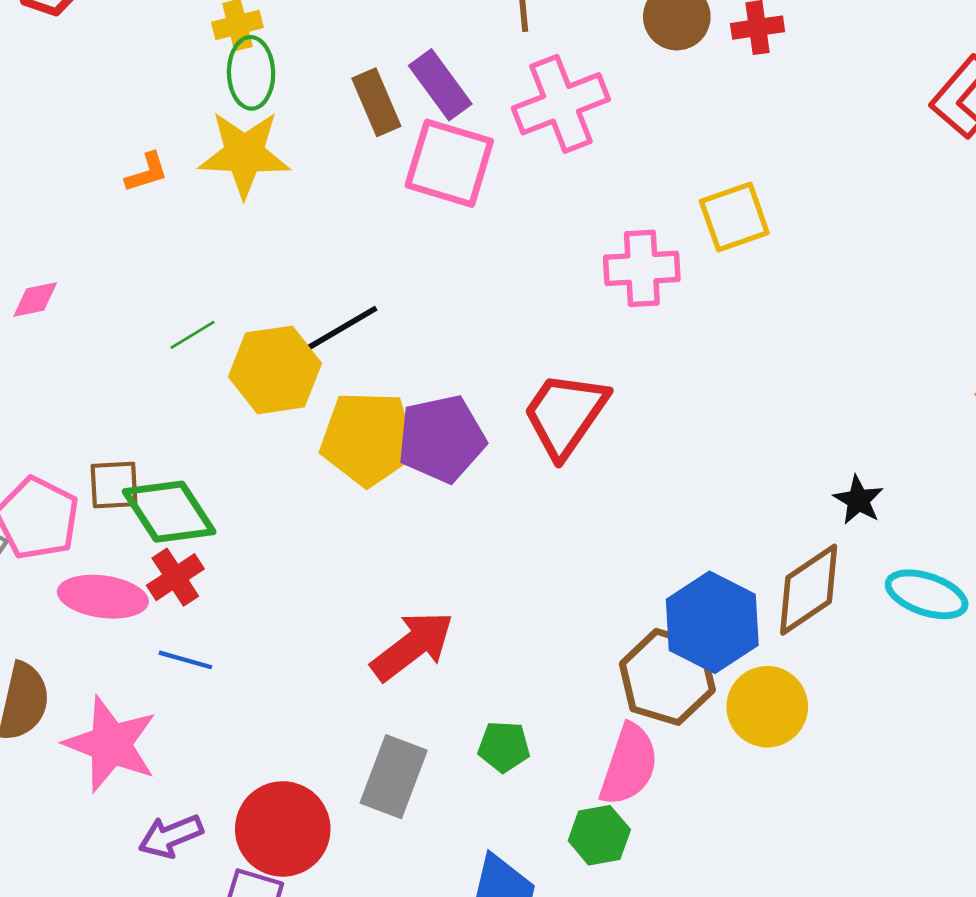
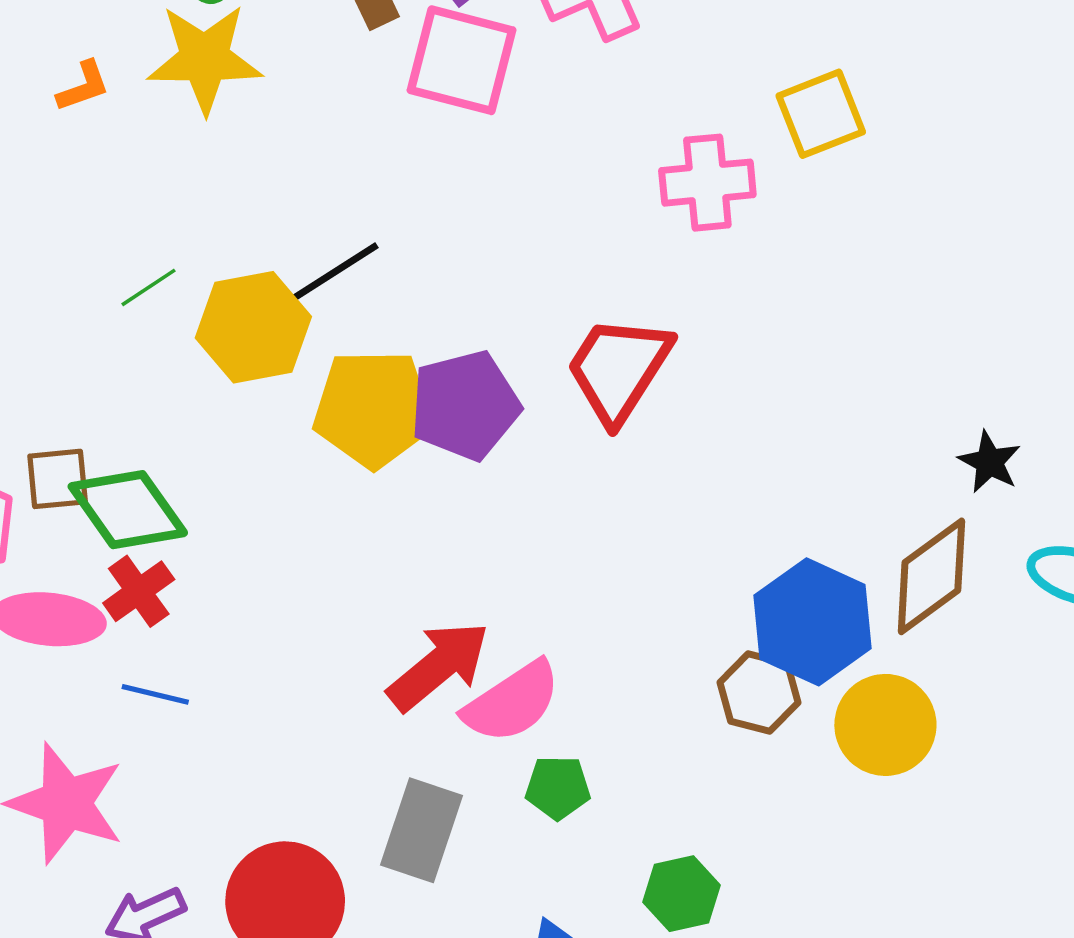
brown hexagon: (667, 677) -> (759, 693), size x0.7
pink semicircle: (629, 765) -> (512, 702), moved, turned 40

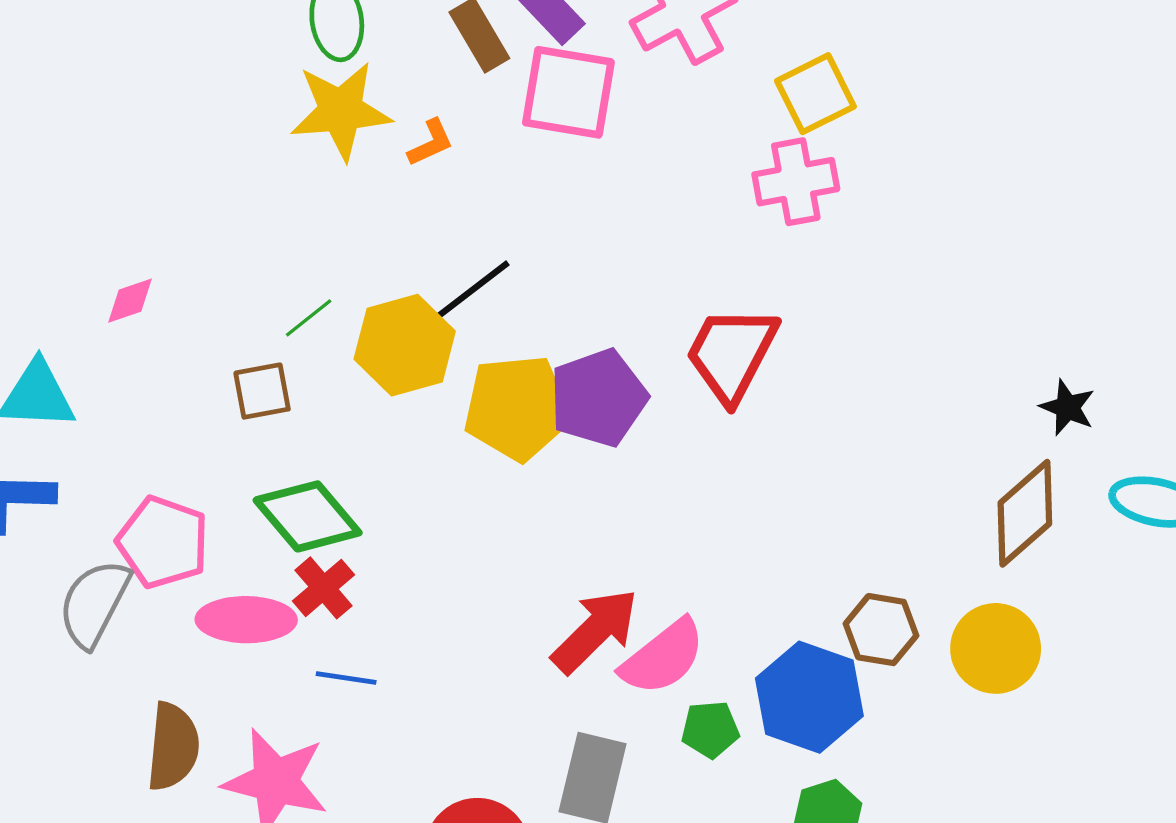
orange L-shape: (83, 86) -> (431, 143), moved
yellow square: (821, 114) -> (815, 94), moved
brown square: (58, 479) -> (262, 391), moved
blue hexagon: (813, 622) -> (809, 697), moved

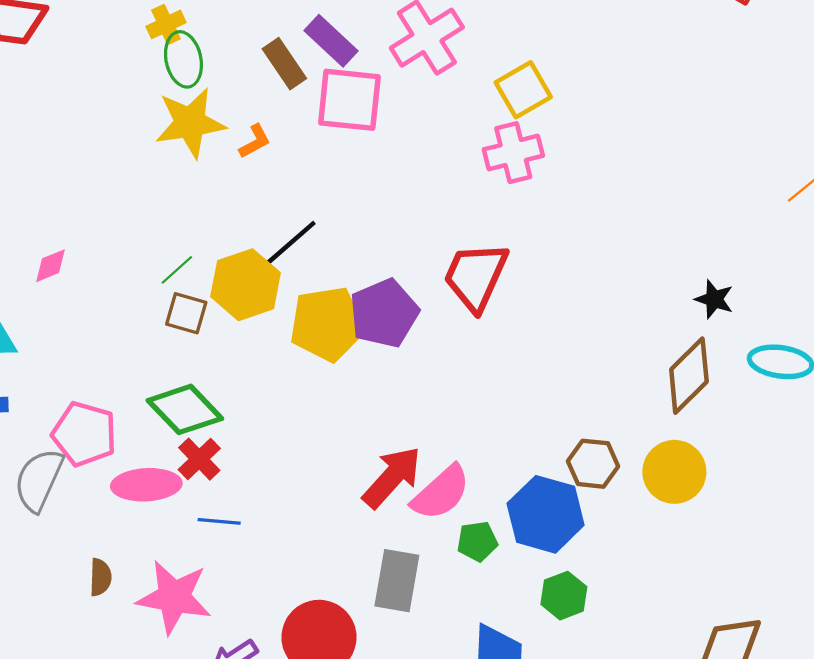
brown square: (262, 391) -> (186, 313), moved, turned 30
brown semicircle: (173, 747) -> (100, 577), size x0.6

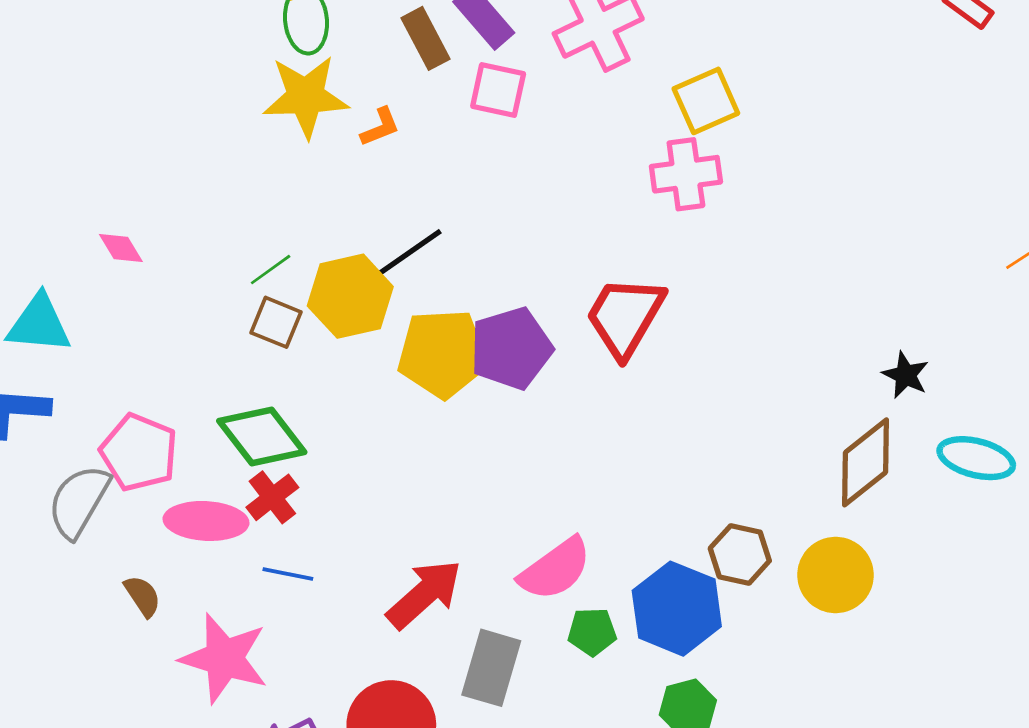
pink square: (349, 100) -> (498, 90), size x0.7
pink diamond: (51, 266) -> (121, 248), turned 75
red arrow: (392, 477) -> (424, 594), moved
brown semicircle: (100, 577) -> (143, 596), moved, turned -42

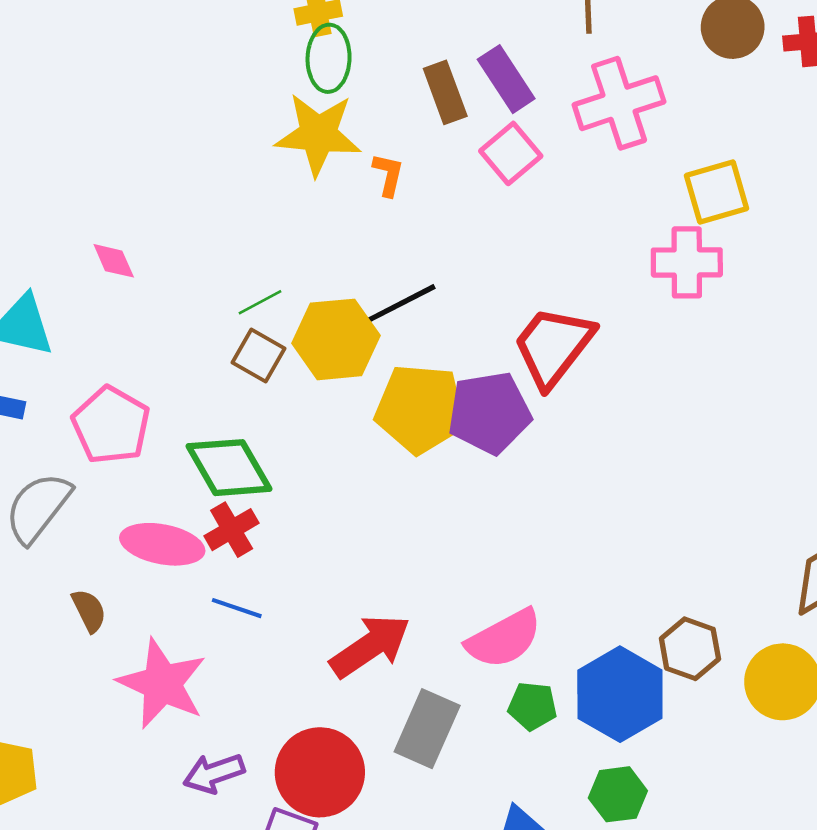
pink square: (498, 90) -> (511, 153), turned 30
orange L-shape: (380, 127) -> (388, 175), turned -63
red trapezoid: (625, 316) -> (553, 346), moved
pink pentagon: (139, 452) -> (111, 425), moved

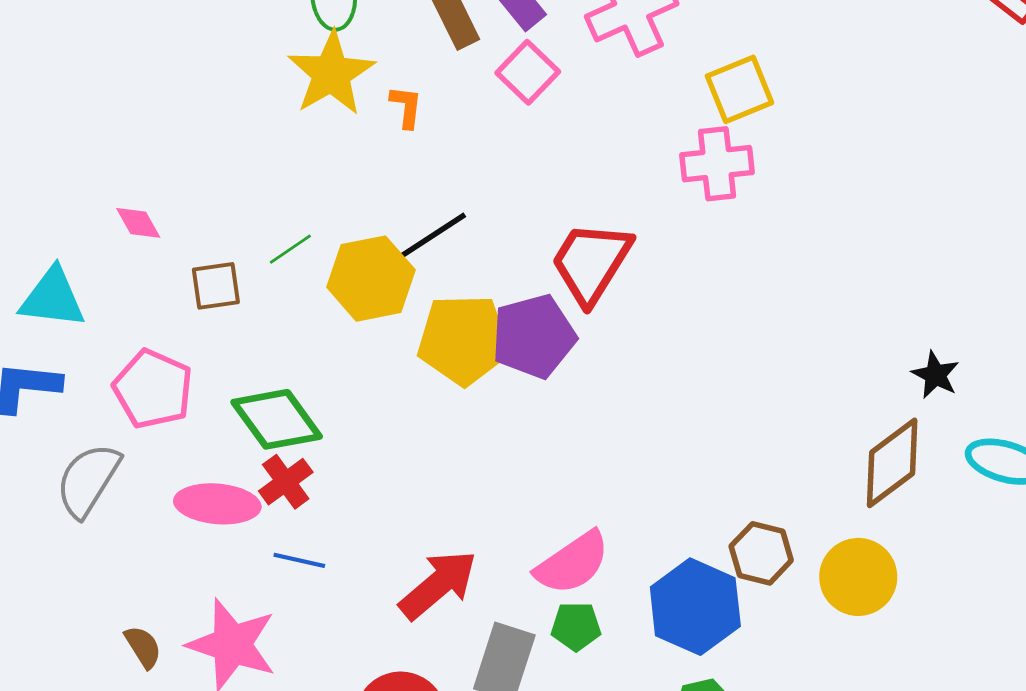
yellow star: (318, 134) -> (331, 73), turned -30
brown square: (258, 356) -> (216, 286), moved, turned -32
brown semicircle: (89, 611) -> (143, 647), moved
green pentagon: (532, 706) -> (576, 626), moved

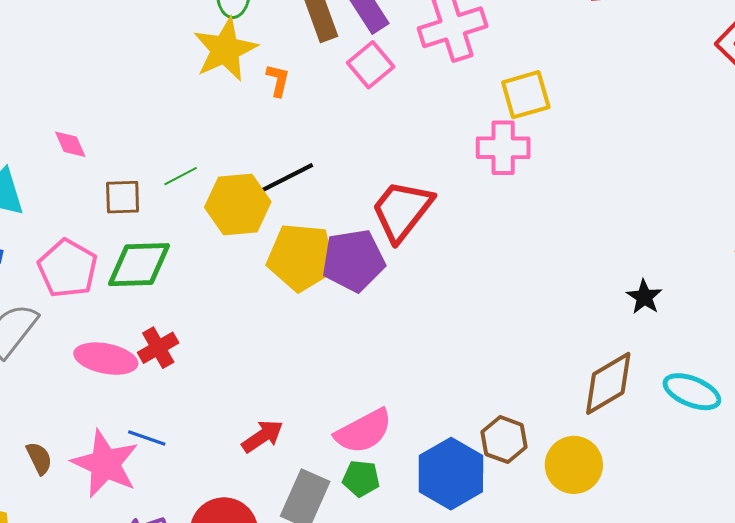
black star: (935, 375) -> (644, 297), moved
green diamond: (277, 419) -> (139, 265), moved, turned -62
blue line: (299, 560) -> (147, 438), moved
red arrow: (438, 585) -> (262, 436), size x0.7

